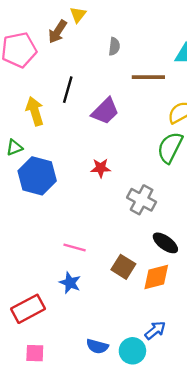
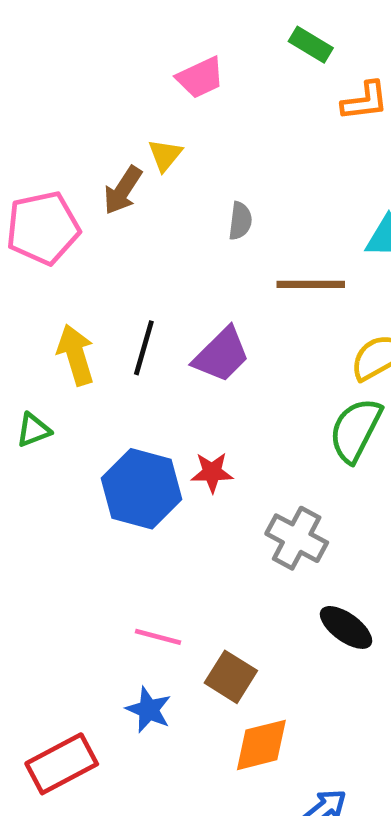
black line: (68, 90) -> (144, 348), moved
blue hexagon: (37, 176) -> (142, 489), moved
brown square: (123, 267) -> (231, 677), moved
orange diamond: (156, 277) -> (261, 745), moved

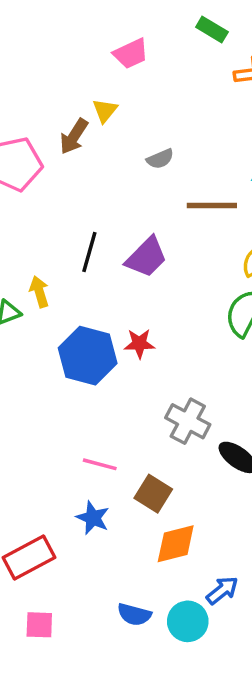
gray semicircle: (240, 221) -> (160, 159), turned 60
yellow arrow: (76, 355) -> (39, 292), moved, size x0.7
gray cross: (297, 538) -> (188, 421), moved

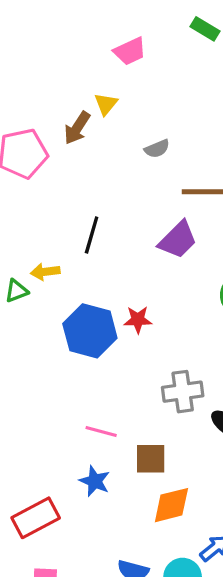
purple trapezoid: (146, 257) -> (178, 240), moved
yellow arrow: (39, 292) -> (45, 272), turned -80
gray cross: (188, 421) -> (183, 392), turned -36
brown square: (153, 494) -> (151, 459), turned -32

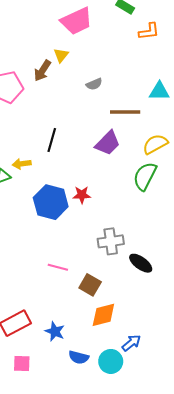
pink trapezoid: (130, 51) -> (77, 21), size x1.5
brown square: (151, 459) -> (90, 285), turned 30
blue star: (95, 481) -> (55, 331), moved

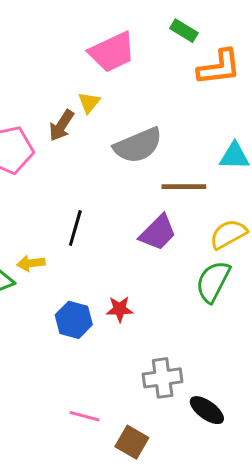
orange L-shape: (149, 31) -> (219, 67), size x1.4
gray semicircle: (94, 84) -> (138, 145), size x2.0
blue hexagon: (51, 202) -> (74, 320), size x0.7

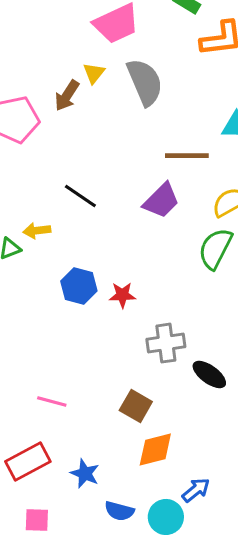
gray semicircle: (138, 145) -> (145, 82), moved, turned -90
black line: (75, 228) -> (80, 196), turned -72
red star: (120, 309) -> (122, 295), moved
pink line: (84, 416) -> (52, 402), moved

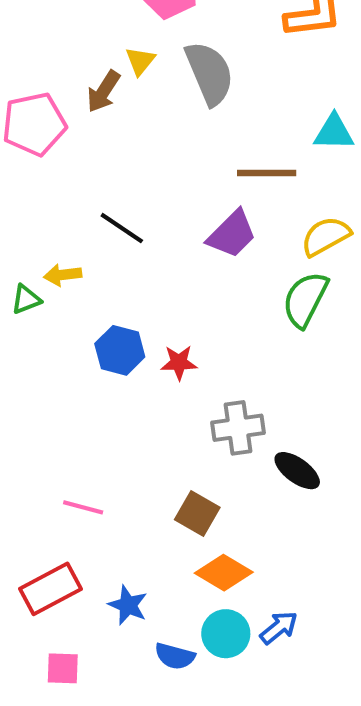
orange diamond: (155, 450) -> (224, 573), turned 45
cyan circle: (166, 517) -> (226, 634), moved

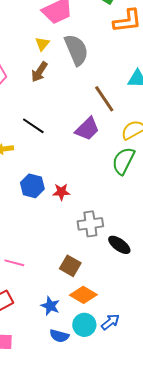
brown arrow: (103, 91) -> (39, 72), moved
brown line: (267, 173) -> (104, 99), turned 56
blue star: (128, 605) -> (50, 306), moved

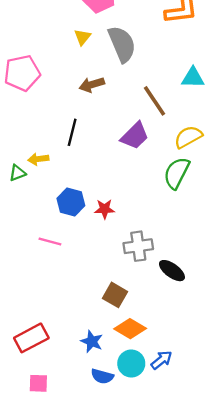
brown arrow: (39, 72) -> (92, 85), moved, turned 40
black line: (33, 126) -> (72, 132), turned 70
pink line: (14, 263) -> (50, 242), moved

